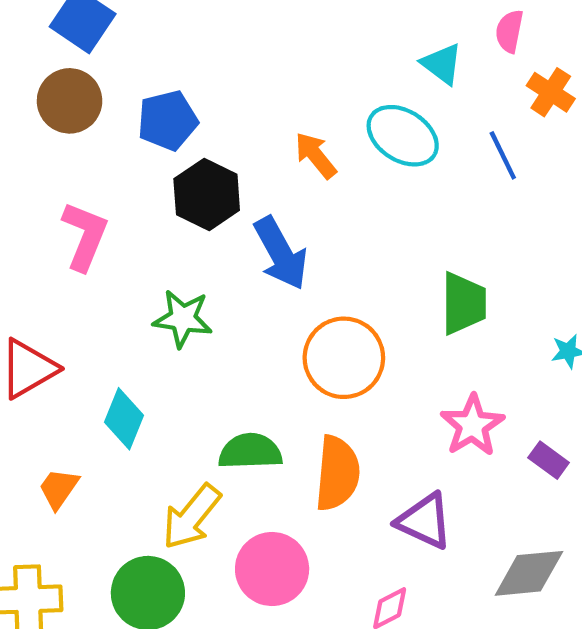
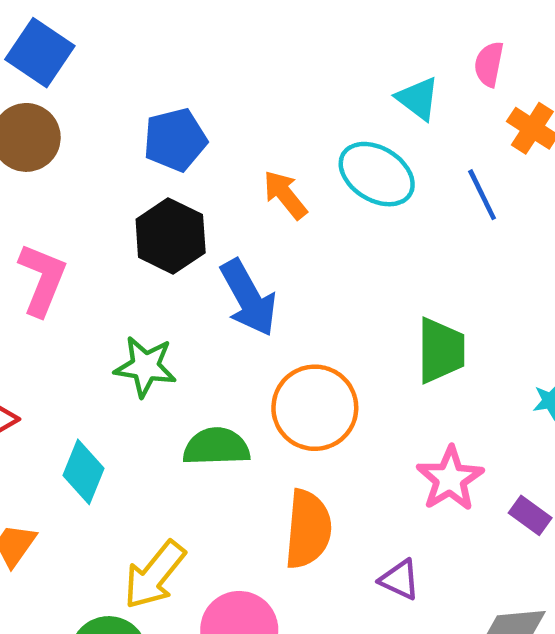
blue pentagon: (168, 120) -> (175, 140), moved
green semicircle: (250, 451) -> (216, 447), moved
purple triangle: (424, 521) -> (400, 580), size x0.7

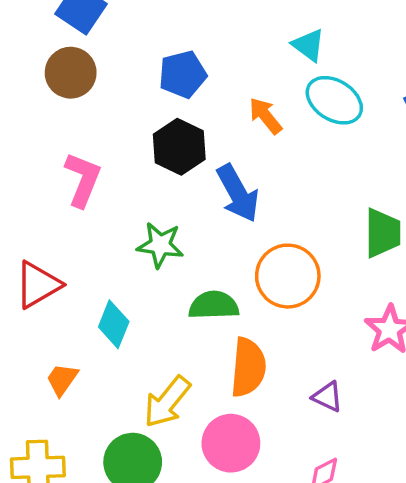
cyan triangle: (418, 98) -> (308, 45), moved
orange semicircle: (308, 529) -> (248, 367), moved
purple triangle: (400, 580) -> (327, 397), moved

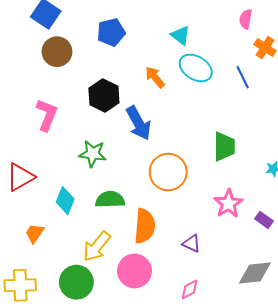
brown circle: (71, 73) -> (57, 52), moved
blue pentagon: (183, 74) -> (111, 32), moved
green semicircle: (214, 305) -> (110, 200), moved

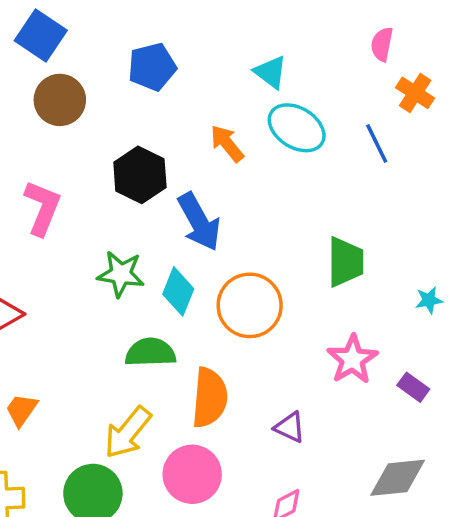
cyan diamond: (65, 201) -> (178, 291), moved

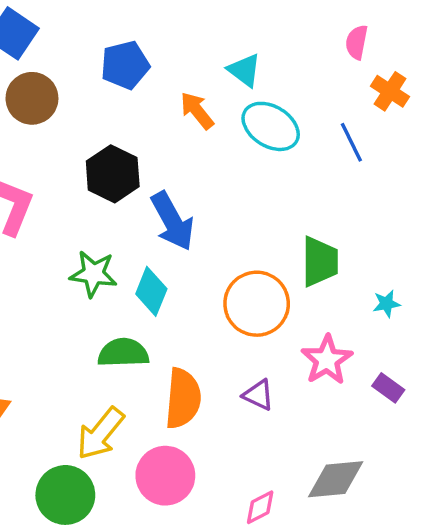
orange arrow: (227, 143) -> (197, 111), moved
cyan star: (429, 300) -> (386, 304), moved
orange circle: (250, 305) -> (257, 304), moved
purple triangle: (290, 427) -> (258, 395), moved
gray diamond: (398, 478) -> (336, 479), moved

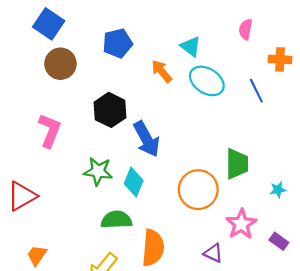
pink semicircle: (357, 42) -> (246, 29), moved
orange cross: (390, 91) -> (280, 59), turned -30
purple triangle: (258, 395) -> (213, 253), moved

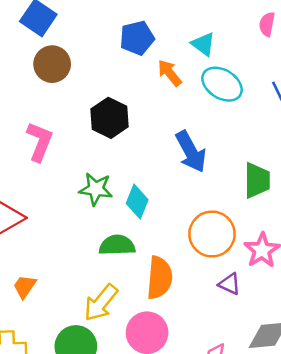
blue pentagon: (118, 43) -> (137, 38), moved
blue arrow: (147, 139) -> (191, 152), moved
orange circle: (198, 190) -> (212, 234), moved

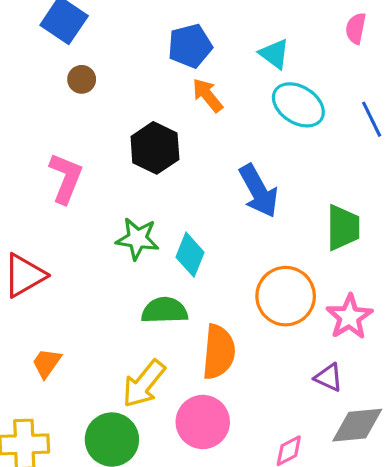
brown circle: (52, 64) -> (82, 79), size x0.6
orange arrow: (170, 73) -> (208, 95), moved
purple triangle: (229, 284) -> (329, 377), moved

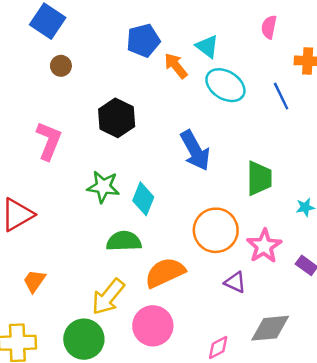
orange arrow: (208, 95) -> (176, 66), moved
orange semicircle: (219, 352) -> (165, 273), turned -120
purple triangle: (329, 377) -> (235, 282), moved

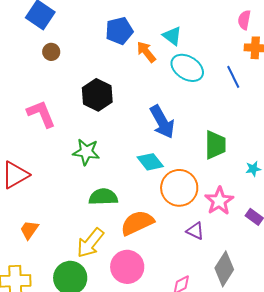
pink semicircle: (269, 27) -> (244, 20), moved
pink L-shape: (49, 141) -> (41, 114), turned -44
cyan diamond: (143, 199) -> (150, 162), moved, turned -60
gray diamond: (270, 328) -> (224, 269), turned -52

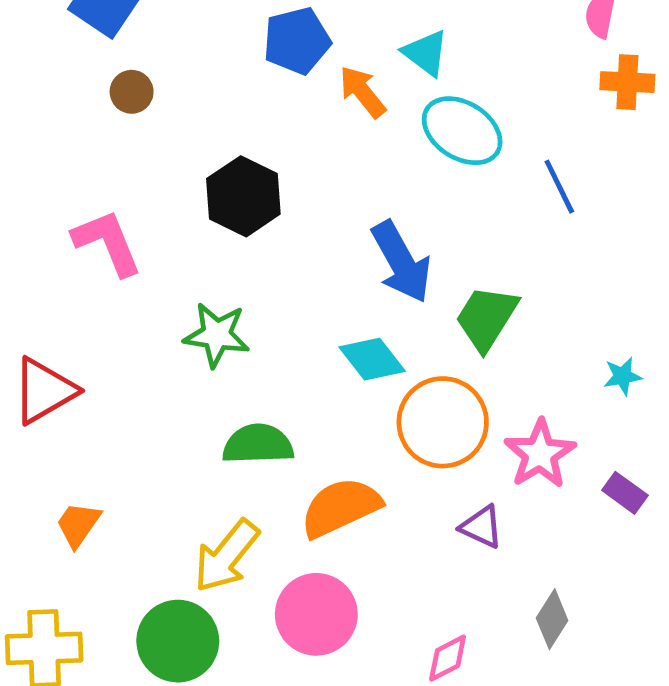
blue line: (233, 77) -> (559, 187), moved
green trapezoid: (215, 145) -> (486, 318), moved, turned -148
gray diamond: (224, 269) -> (552, 619), size x0.7

